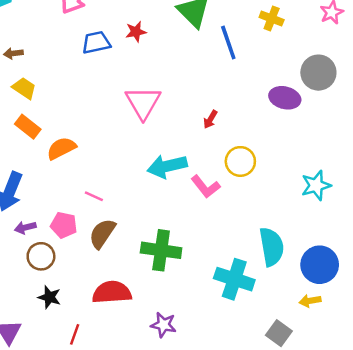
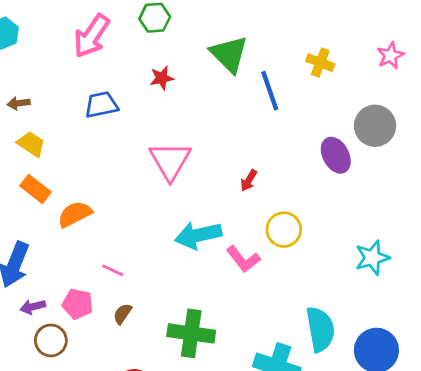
blue trapezoid: (96, 43) -> (101, 105), moved
purple ellipse: (285, 98) -> (336, 155), turned 48
brown semicircle: (102, 233) -> (122, 314), size x0.6

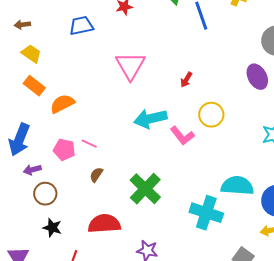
purple ellipse: (336, 155) -> (257, 77), moved
pink pentagon: (78, 304) -> (64, 150), moved
cyan semicircle: (320, 329) -> (237, 186), turned -76
green cross: (191, 333) -> (145, 189), turned 36

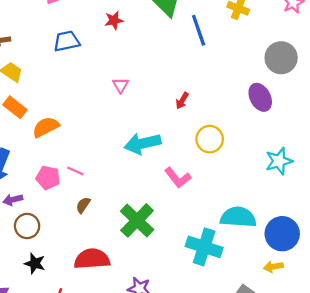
pink triangle: (130, 66) -> (121, 85), size x0.5
pink L-shape: (182, 136) -> (178, 178), moved

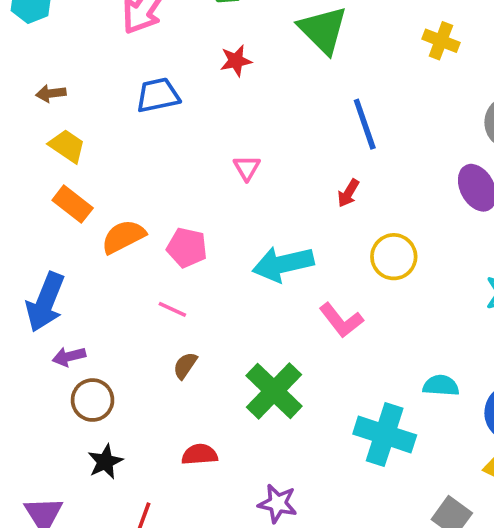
blue line: (199, 30) -> (365, 124), moved
pink pentagon: (48, 178) -> (187, 248), moved
cyan semicircle: (238, 217) -> (441, 386), size x0.6
red semicircle: (92, 259) -> (200, 454), size x0.6
black star: (35, 263) -> (105, 462), turned 30

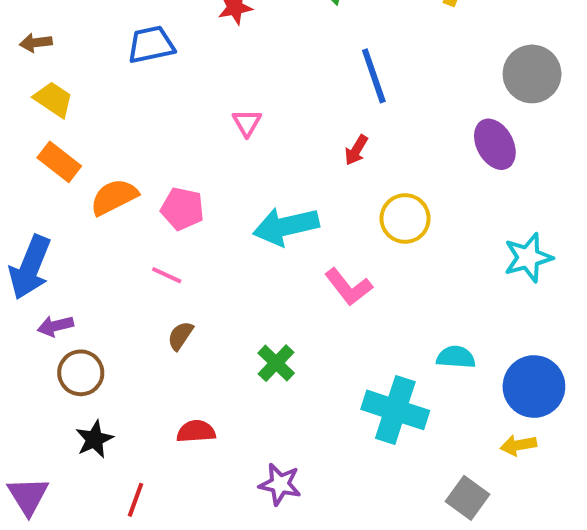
green cross: (274, 391) -> (276, 363), size x0.6

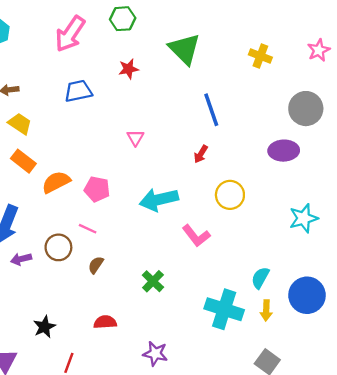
purple ellipse: (495, 144) -> (284, 151), turned -64
cyan semicircle: (456, 357) -> (260, 278), turned -65
brown circle: (81, 373) -> (58, 247), moved
yellow arrow: (518, 445) -> (266, 310), moved, turned -78

